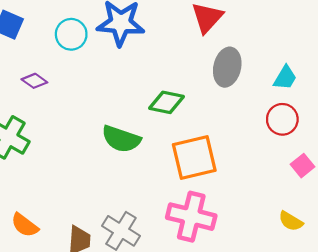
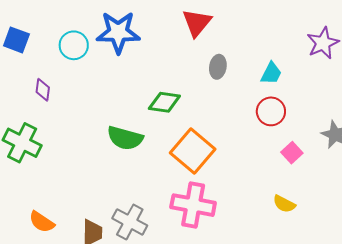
gray ellipse: (227, 67) -> (218, 67), size x0.7
purple diamond: (34, 81) -> (43, 90), turned 65
orange square: (194, 157) -> (193, 151), turned -33

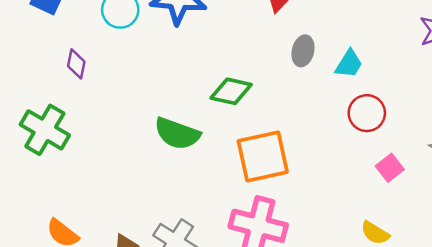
cyan trapezoid: (271, 73) -> (349, 64), moved
orange square: (193, 151) -> (263, 156), turned 33

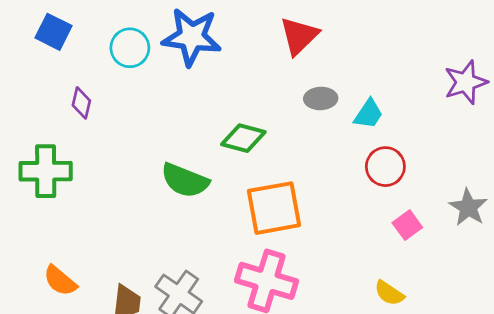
gray ellipse: (303, 51) -> (321, 98), turned 72
green cross: (45, 130) -> (46, 171), turned -33

